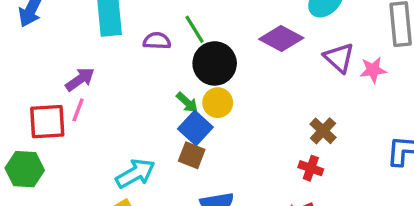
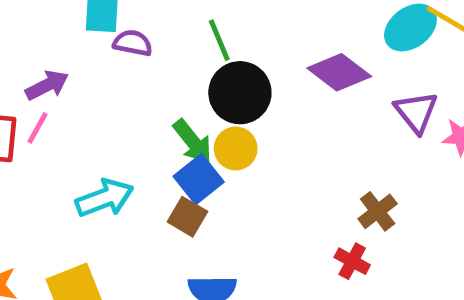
purple semicircle: (157, 41) -> (133, 43), moved
green arrow: (187, 102) -> (193, 141), size x1.4
cyan arrow: (135, 173) -> (105, 198), moved

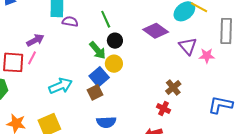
black circle: (240, 93) -> (115, 41), size x0.6
green arrow: (193, 141) -> (98, 50), moved
brown square: (187, 217) -> (95, 92), turned 35

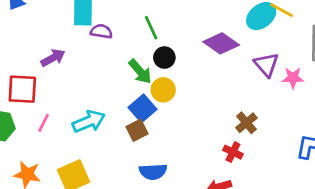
pink line: (32, 58) -> (43, 123), moved

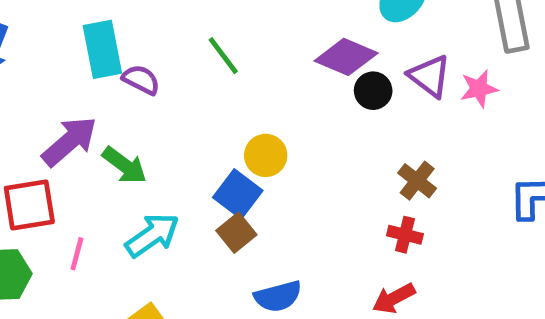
purple semicircle: (101, 31) -> (141, 80), turned 30
purple arrow: (53, 58) -> (69, 141), size x1.4
black circle: (164, 58) -> (373, 91), moved
green arrow: (140, 71) -> (125, 165), moved

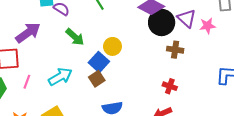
black circle: (373, 91) -> (162, 22), size x1.6
green arrow: (125, 165) -> (75, 37), moved
brown cross: (417, 181) -> (175, 50), moved, turned -35

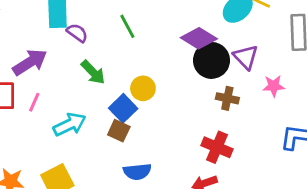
pink star: (207, 26) -> (274, 86), moved
brown square: (97, 79) -> (119, 131), turned -35
pink line: (27, 82) -> (34, 102), moved
red cross: (170, 86) -> (217, 147), size x1.5

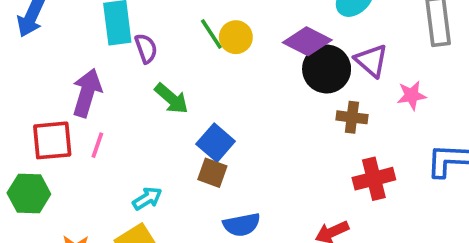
purple semicircle: (77, 33) -> (146, 48), turned 40
purple arrow: (30, 62) -> (87, 93), turned -36
yellow circle: (143, 88) -> (236, 37), moved
cyan arrow: (70, 124) -> (147, 198), moved, size x0.7
red cross: (217, 147) -> (374, 179), moved, turned -32

